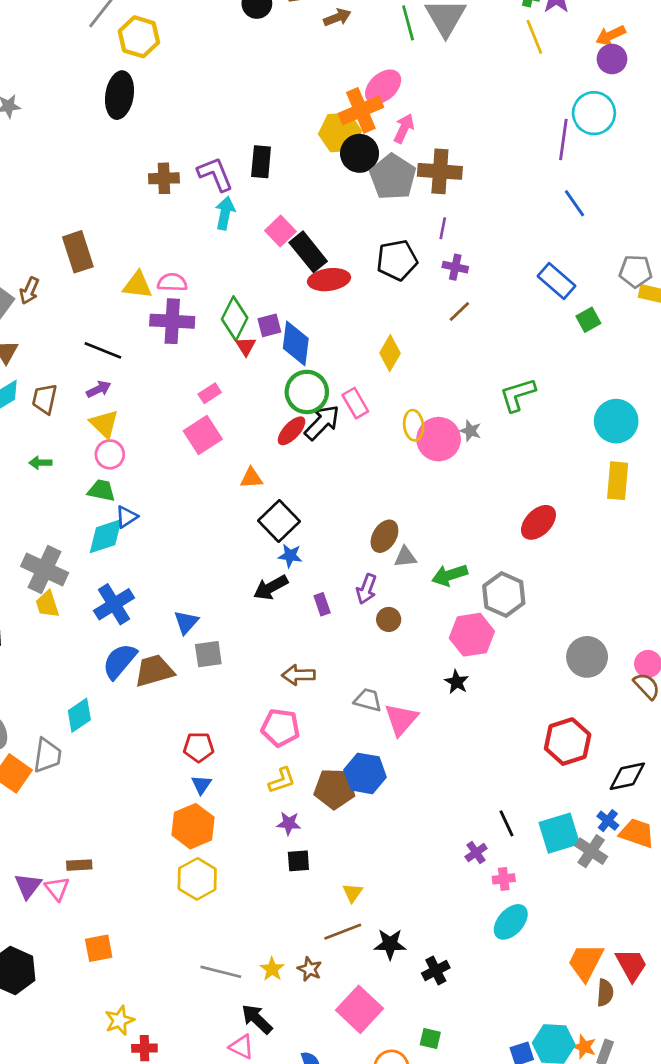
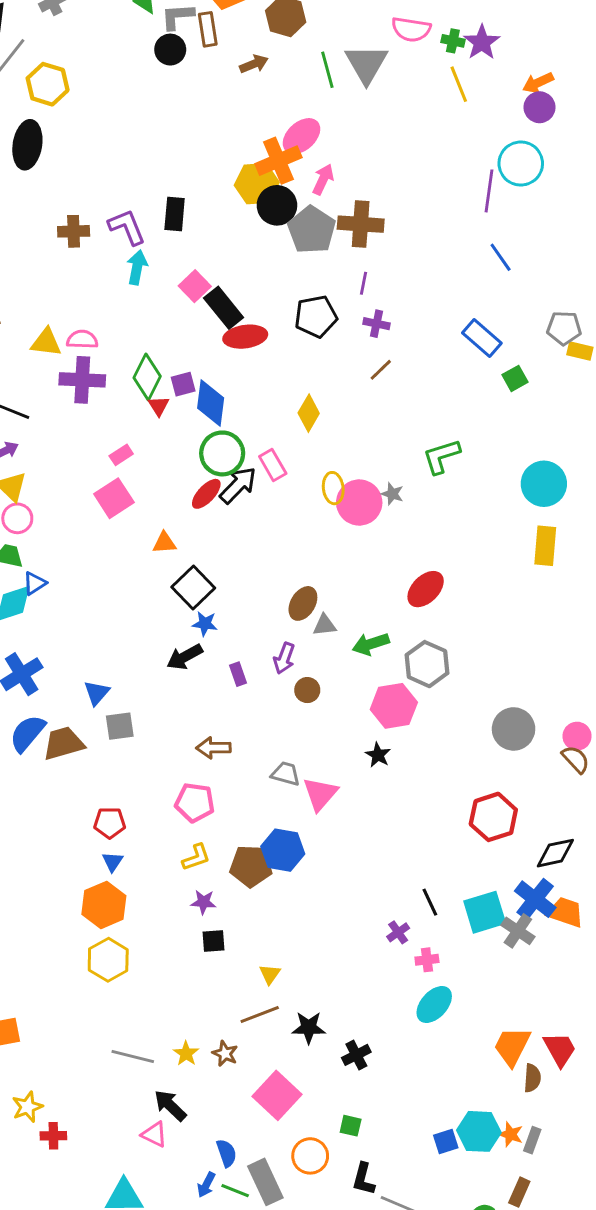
red ellipse: (538, 522) -> (426, 589), moved
blue cross: (608, 821) -> (535, 899), size x1.8

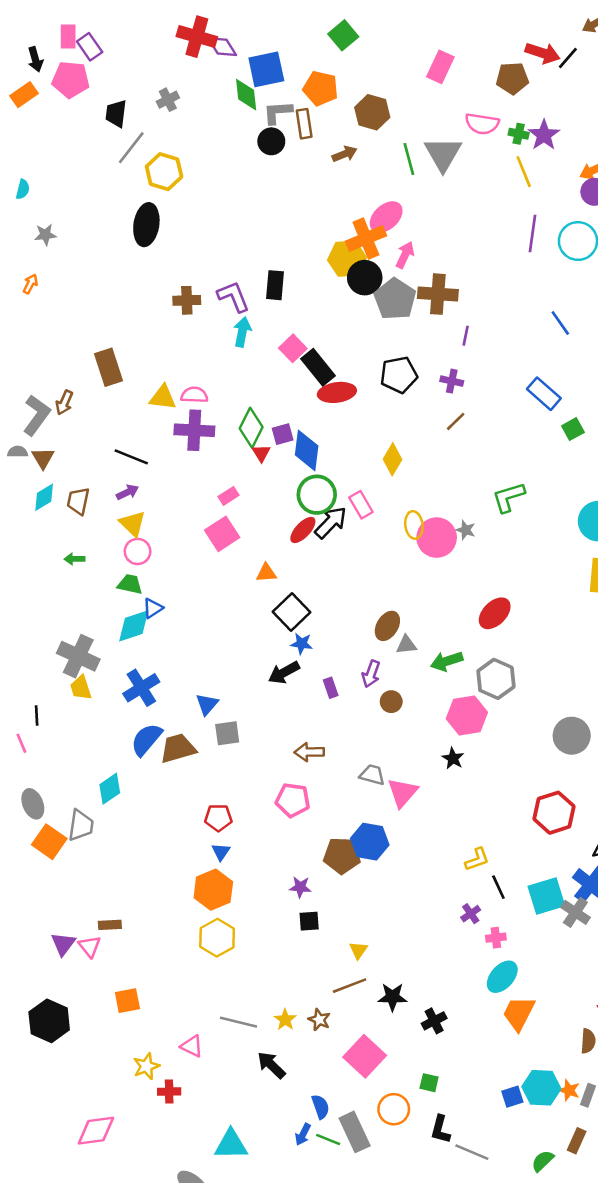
purple line: (489, 191) -> (533, 233), moved
purple line: (364, 283) -> (466, 336), moved
yellow L-shape: (196, 857) -> (477, 859), moved
orange trapezoid: (512, 1046) -> (519, 1013), moved
pink triangle: (154, 1134) -> (192, 1046), moved

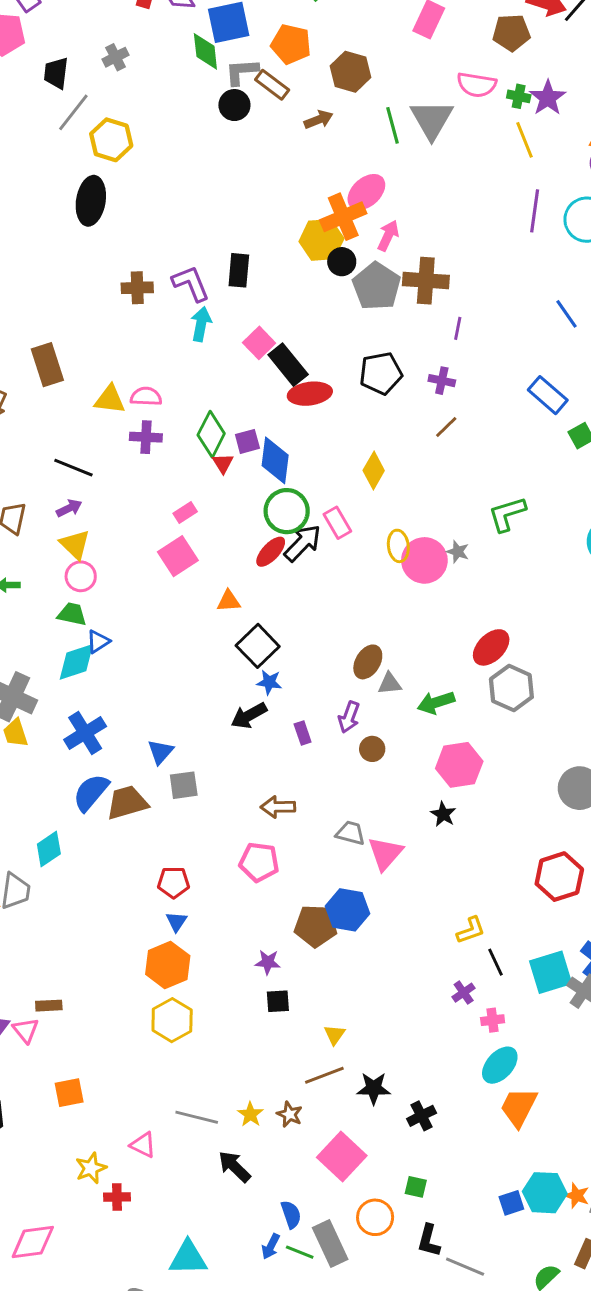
brown rectangle: (304, 124) -> (272, 85), turned -44
black circle: (365, 278) -> (342, 262), size x0.7
purple cross: (194, 430) -> (146, 437), size x0.7
gray hexagon: (496, 679) -> (511, 688), moved

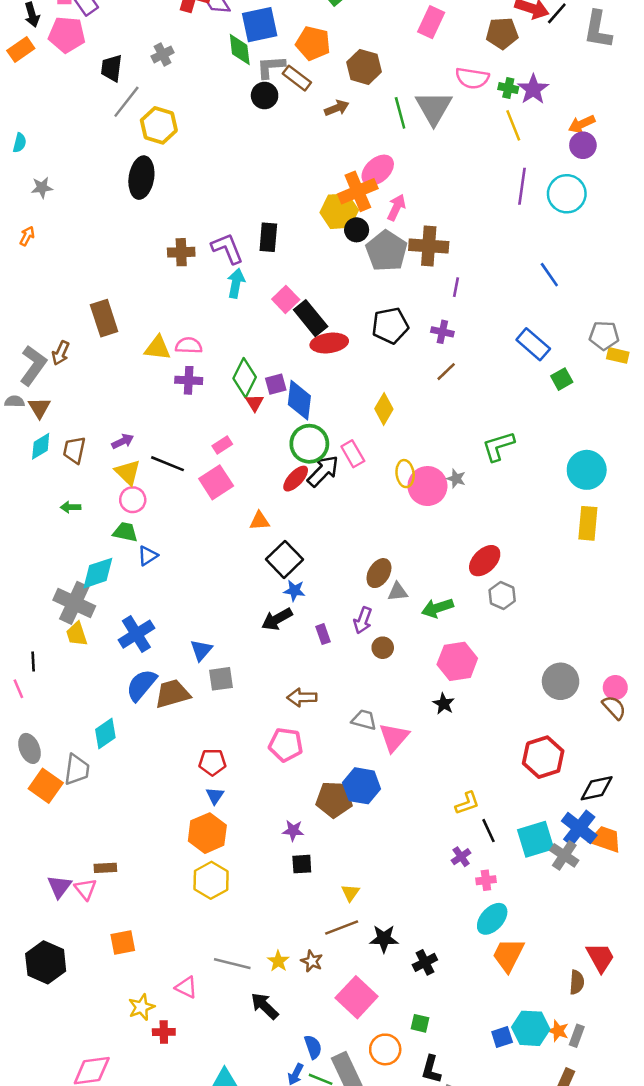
black line: (73, 468) -> (168, 464), moved
cyan diamond: (76, 662) -> (98, 573), moved
gray hexagon: (511, 688) -> (502, 595), size x0.7

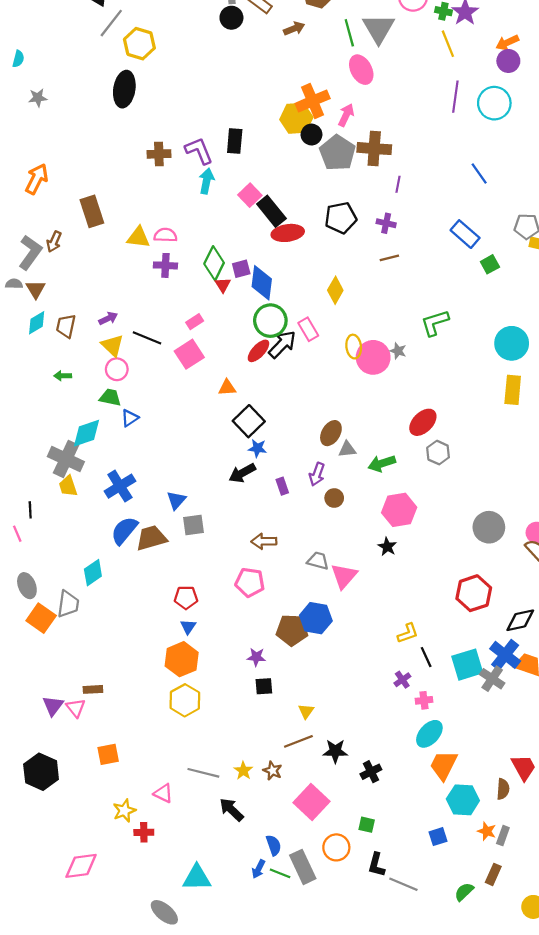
pink ellipse: (378, 170) -> (361, 70), moved, turned -76
orange arrow: (27, 236) -> (37, 179), moved, size x1.8
brown line: (446, 372) -> (389, 258), turned 30
cyan hexagon: (531, 1028) -> (463, 800), moved

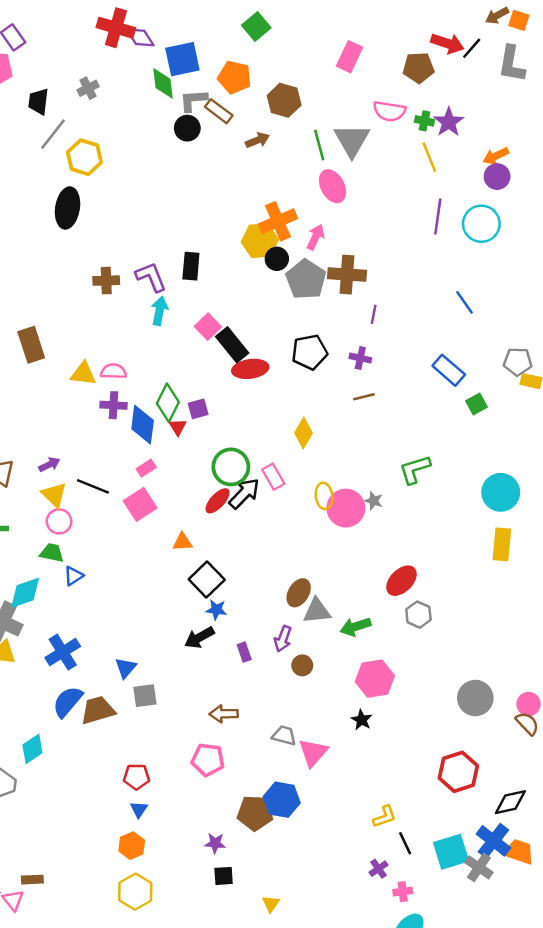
blue diamond: (262, 283) -> (143, 425), moved
gray triangle: (347, 449) -> (317, 611), size x1.4
orange hexagon: (182, 659) -> (132, 846), size x0.7

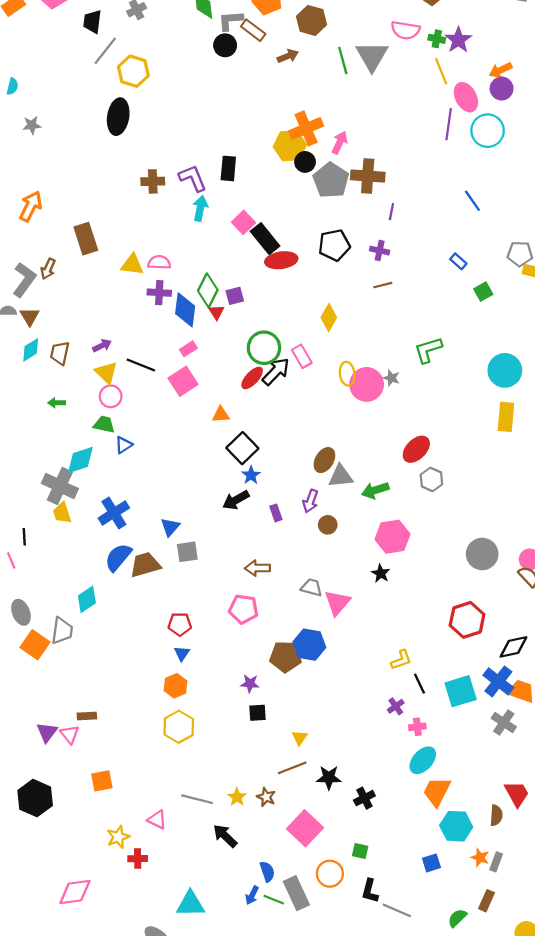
pink ellipse: (333, 186) -> (466, 97), moved
blue rectangle: (449, 370) -> (458, 261), size x0.6
blue star: (216, 610) -> (251, 475), turned 30
gray cross: (479, 867) -> (504, 722), moved

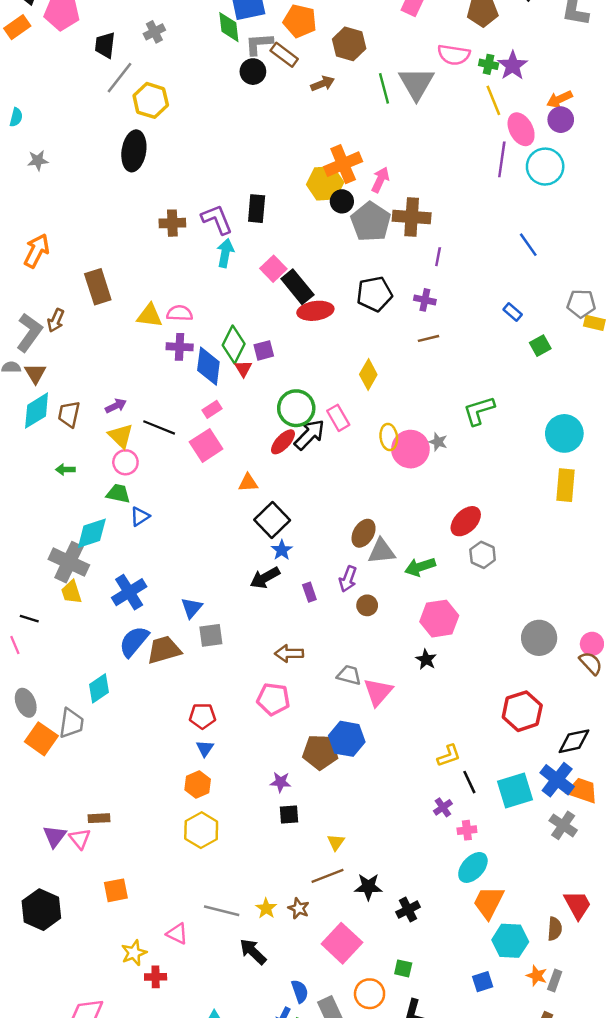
cyan diamond: (31, 350) -> (37, 411), size x1.4
black line: (24, 537) -> (29, 619), turned -70

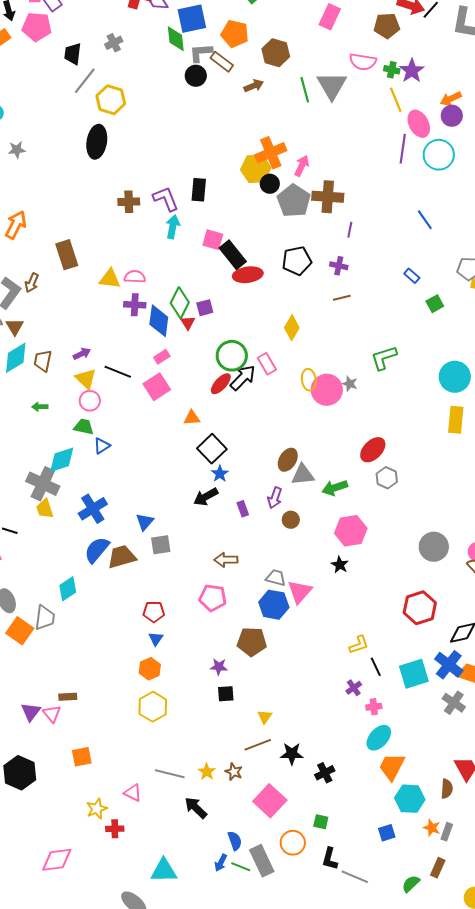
pink square: (273, 269) -> (213, 240), turned -30
blue hexagon: (347, 739) -> (274, 605), moved

